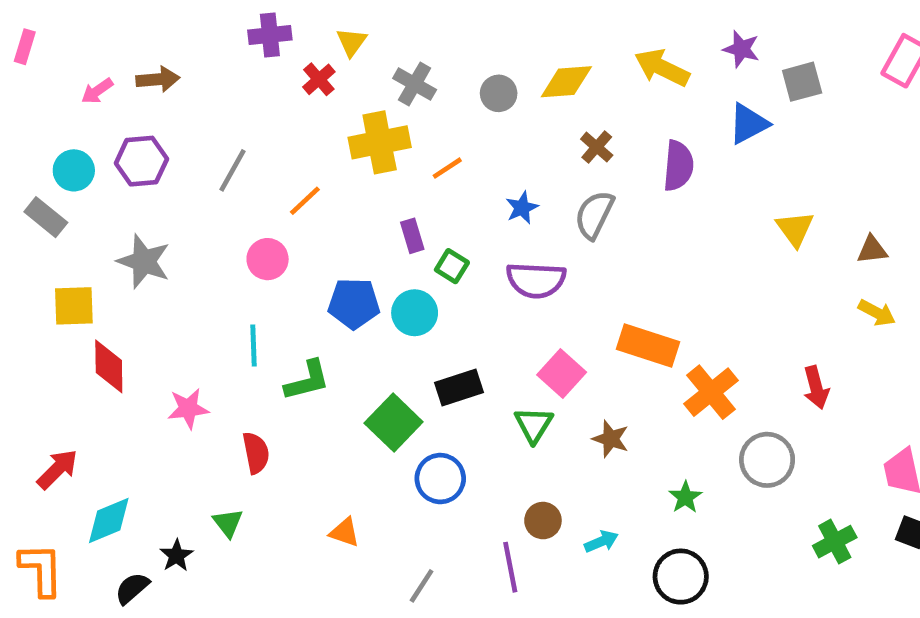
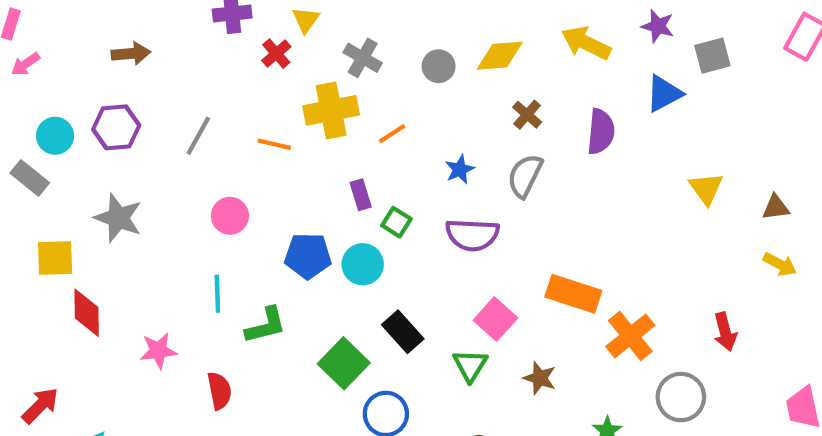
pink arrow: (97, 91) -> (26, 64), moved
orange line: (305, 201) -> (274, 144), moved, turned 56
black rectangle: (459, 387) -> (403, 332), turned 66

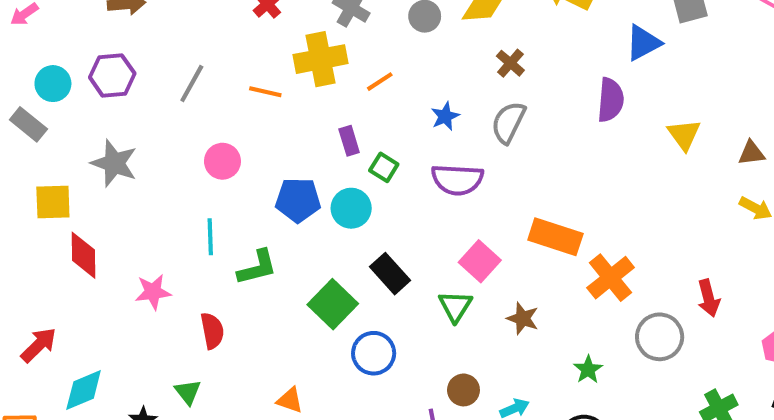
purple semicircle: (601, 132) -> (611, 100), moved
red arrow: (725, 332) -> (709, 298), moved

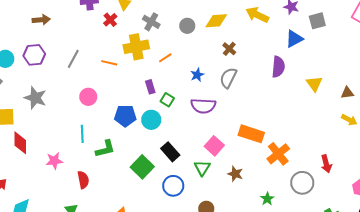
blue circle: (374, 353) -> (173, 186), moved

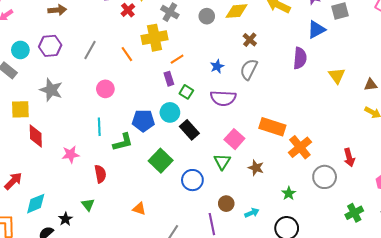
orange line: (165, 58) -> (177, 59), moved
orange line: (109, 63) -> (127, 54), turned 42
blue pentagon: (125, 116) -> (143, 121), moved
black rectangle: (170, 152) -> (189, 130), moved

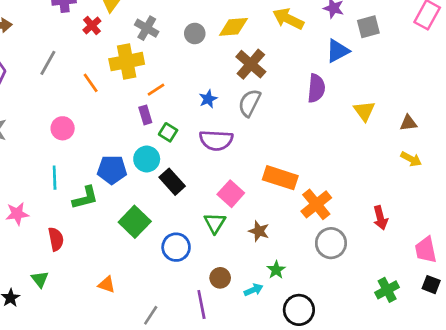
brown cross: (250, 40) -> (251, 64), size x1.6
gray line: (90, 50) -> (48, 63), moved
gray circle: (325, 177) -> (331, 243), moved
green star: (289, 193) -> (276, 270), moved

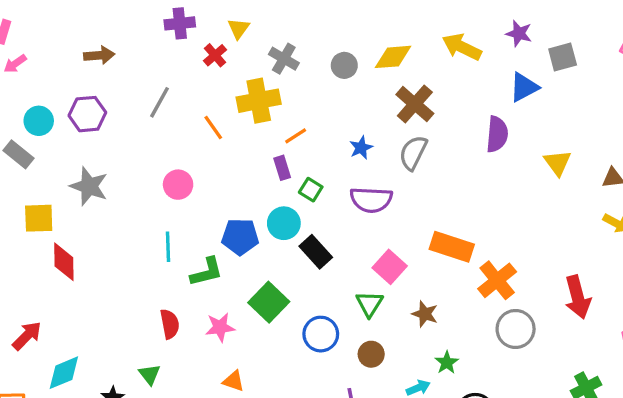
pink star: (17, 214) -> (220, 327), moved
red arrow: (380, 218) -> (578, 297), size x1.4
brown circle: (220, 278) -> (371, 354), moved

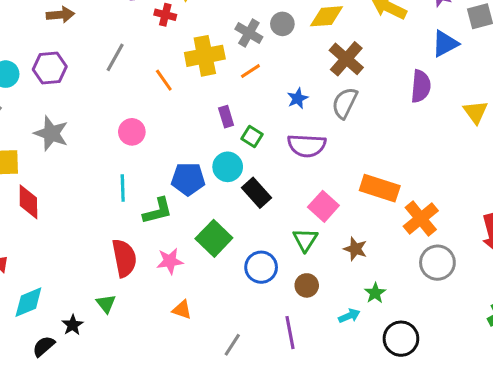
red cross: (215, 55) -> (165, 15), turned -35
gray cross: (284, 59) -> (249, 33), moved
orange line: (296, 136) -> (250, 71), moved
red semicircle: (170, 324) -> (124, 258), size x1.4

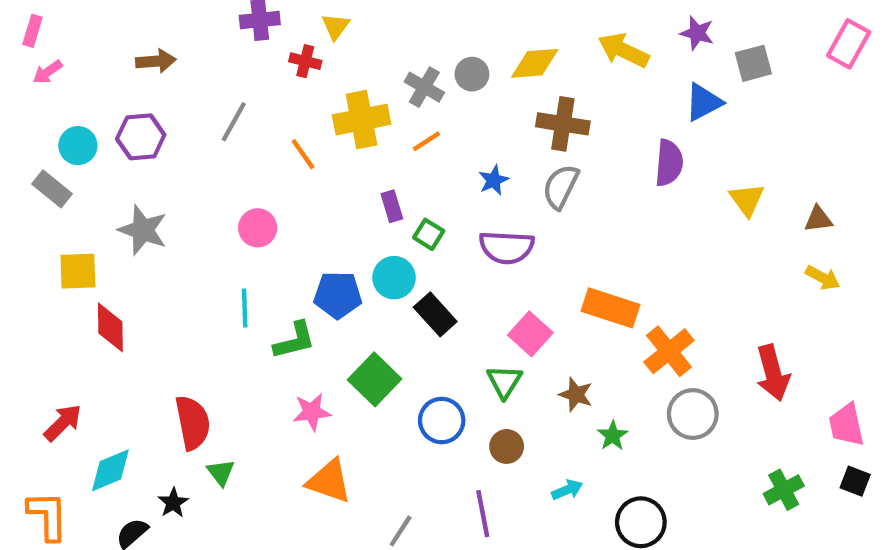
brown cross: (346, 59) -> (563, 124), turned -32
red semicircle: (124, 258) -> (193, 423), moved
green star: (375, 293) -> (613, 436), moved
orange triangle: (182, 310) -> (329, 481), size x1.6

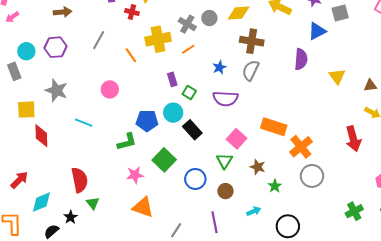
gray rectangle: (52, 189) -> (14, 71), turned 30
cyan line: (245, 308) -> (84, 123), moved, turned -66
red arrow: (773, 373) -> (353, 139), moved

